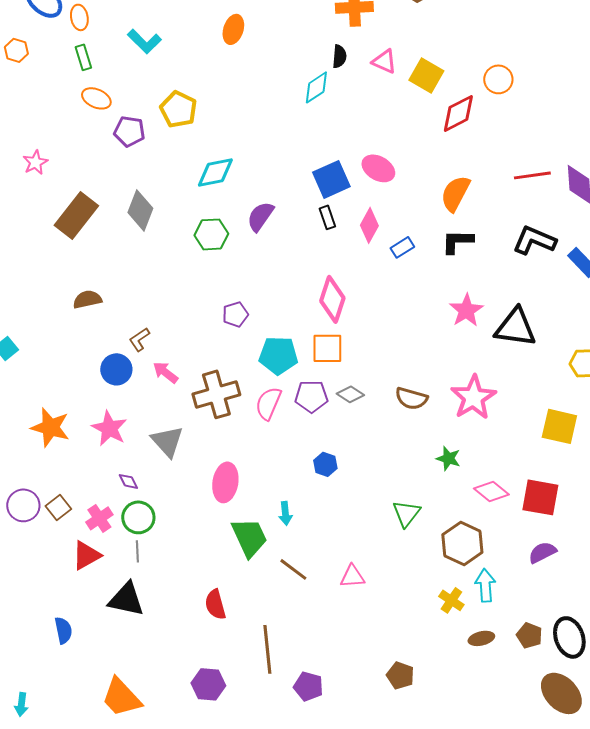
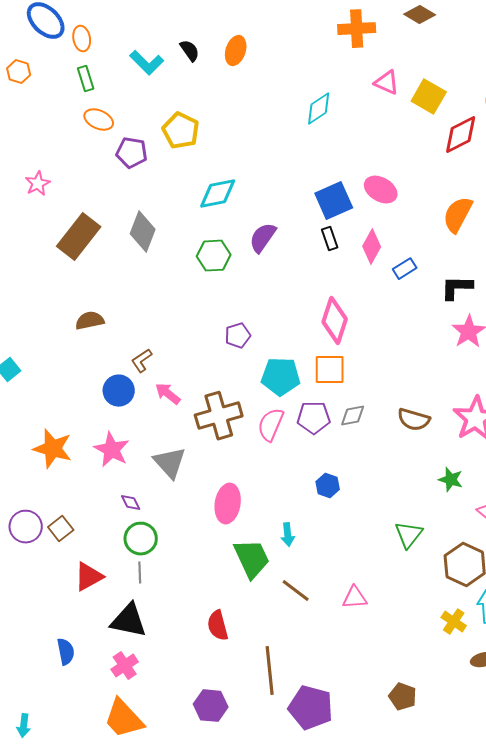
black semicircle: (339, 56) -> (190, 51), moved, turned -40
black L-shape: (457, 241) -> (457, 288), moved
gray diamond: (350, 394) -> (353, 416), turned -44
pink cross: (99, 518) -> (125, 666), moved
purple pentagon: (308, 686) -> (311, 708), size x1.5

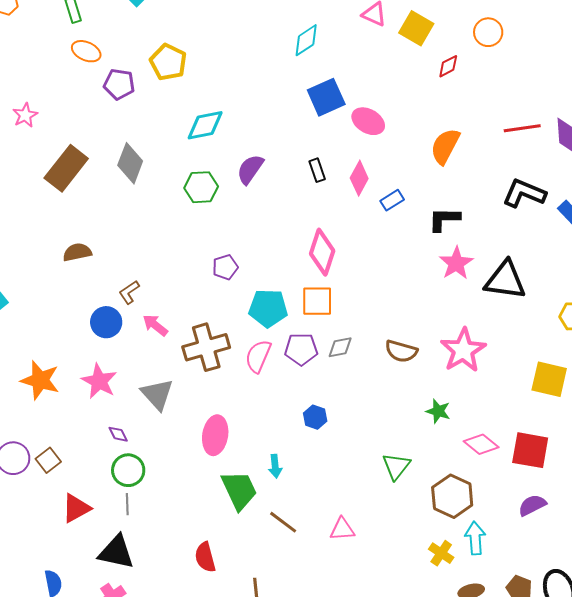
red diamond: (461, 135) -> (448, 66), size x0.6
blue square: (334, 201) -> (326, 97), moved

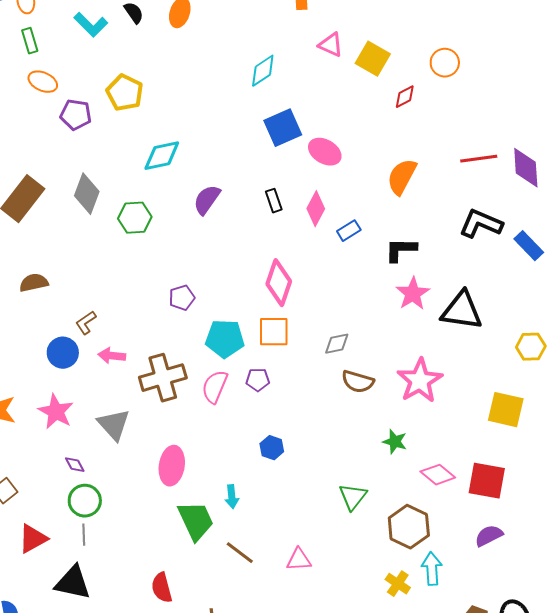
green hexagon: (201, 187) -> (135, 218), moved
pink arrow: (155, 325) -> (112, 356), turned -32
gray diamond: (340, 347) -> (337, 344), moved
purple pentagon: (301, 349) -> (258, 380), size x0.7

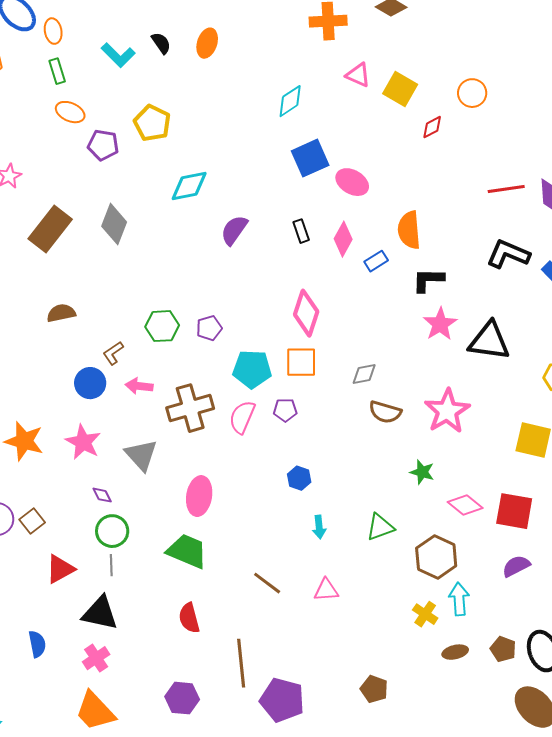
orange semicircle: (402, 177) -> (409, 230), moved, turned -33
green hexagon: (135, 218) -> (162, 326), moved
cyan arrow: (232, 497) -> (319, 527), moved
green triangle: (353, 497) -> (380, 527), turned 32
green trapezoid: (196, 521) -> (187, 551), moved, turned -42

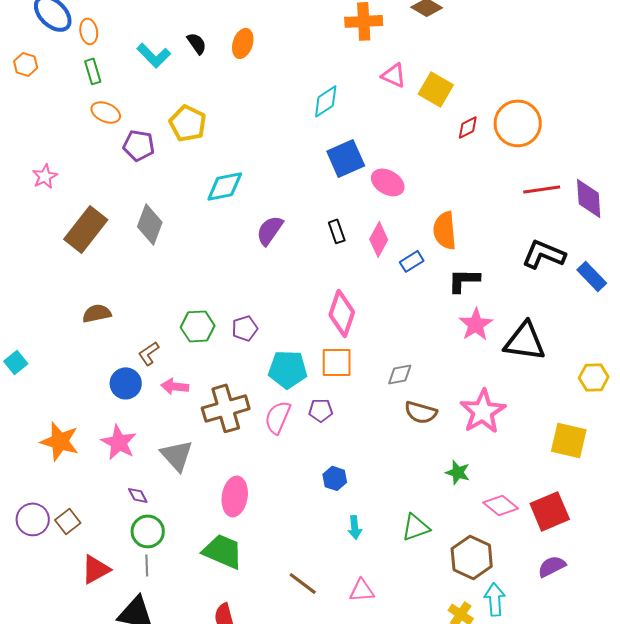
orange circle: (472, 93) -> (518, 123), moved, size x1.6
red square: (514, 511) -> (550, 511), turned -33

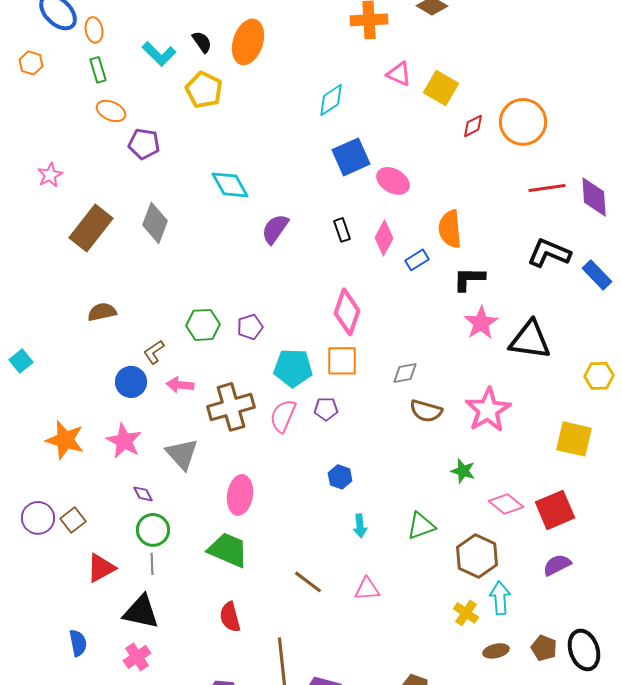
orange ellipse: (243, 43) -> (248, 42), size x1.5
yellow pentagon: (188, 123) -> (204, 90), moved
cyan diamond: (225, 186) -> (230, 185), turned 72

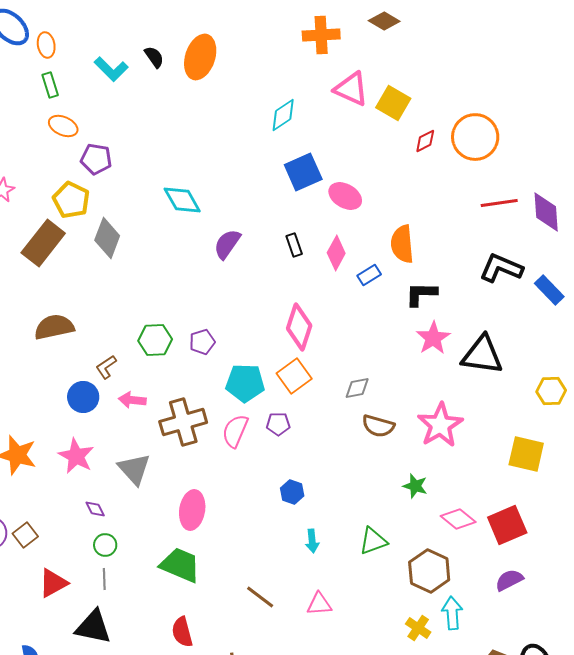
pink triangle: (399, 74) -> (351, 89), size x1.4
yellow pentagon: (204, 90) -> (71, 200), moved
brown semicircle: (102, 312) -> (54, 327), size x1.4
orange square: (342, 361) -> (294, 376), turned -36
green circle: (153, 530) -> (105, 545), size x0.7

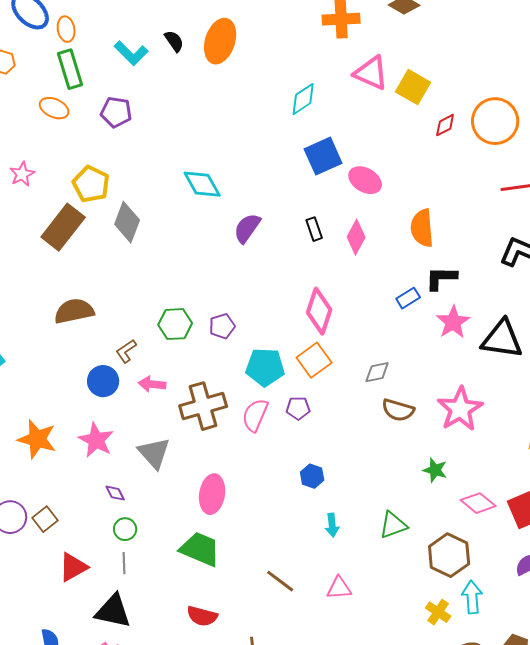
green rectangle: (50, 85) -> (70, 69), size x1.5
orange ellipse: (63, 126) -> (54, 108), moved
purple pentagon: (96, 159) -> (116, 112), moved
blue rectangle: (369, 275) -> (408, 298), moved
red semicircle: (182, 632) -> (202, 616), turned -60

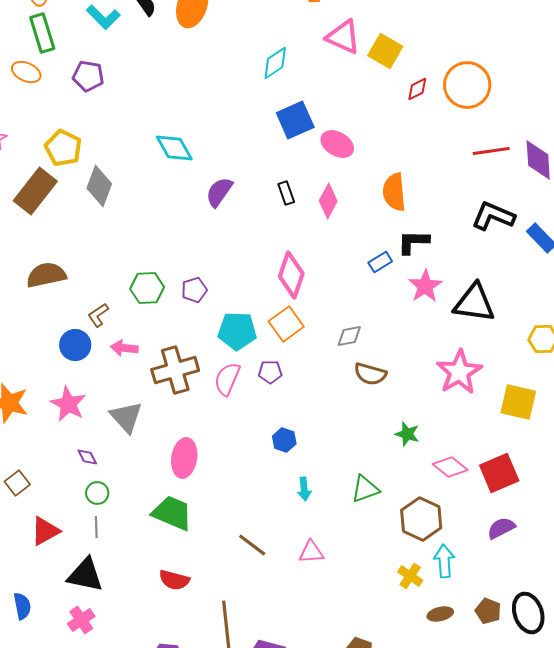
pink star: (460, 409) -> (459, 372), moved

